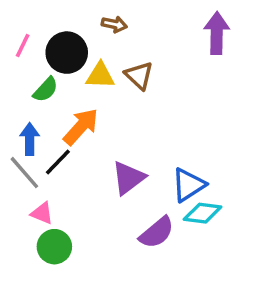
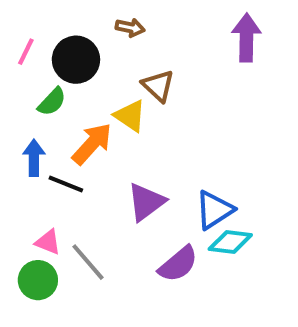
yellow triangle: (100, 76) -> (130, 116), moved, turned 32
black line: (58, 162) -> (66, 184), turned 68
gray line: (24, 173) -> (88, 262), moved
green circle: (54, 247) -> (38, 280), moved

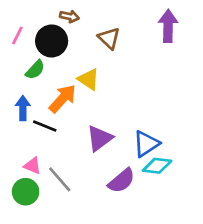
brown arrow: (130, 28) -> (69, 16), moved
brown triangle: (158, 86) -> (109, 38), moved

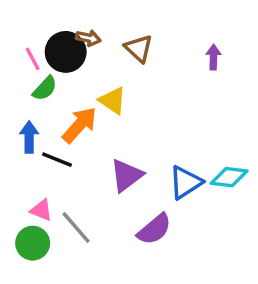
brown arrow: (69, 16) -> (88, 38), moved
purple arrow: (168, 26) -> (213, 57), moved, size x0.6
pink line: (17, 36) -> (33, 59), moved, turned -54
cyan diamond: (157, 166) -> (229, 177), moved

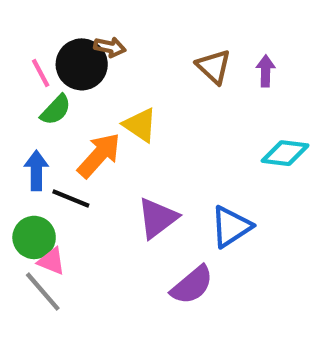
brown triangle: (139, 48) -> (214, 67), moved
cyan diamond: (229, 177) -> (285, 153), moved
gray line: (76, 227) -> (43, 292), moved
green circle: (33, 243) -> (34, 237), moved

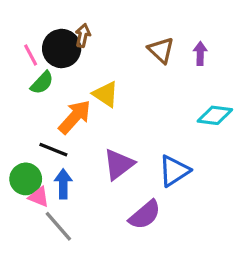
brown arrow: (110, 47) -> (83, 35), turned -90
blue arrow: (36, 170) -> (63, 184), moved
gray line: (43, 292) -> (58, 226), moved

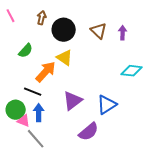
brown arrow: (83, 35) -> (42, 18), moved
black circle: (62, 48) -> (64, 30), moved
pink line: (31, 55) -> (11, 16), moved

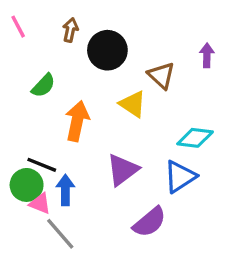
brown triangle: (99, 31) -> (161, 75), moved
yellow triangle: (65, 58) -> (133, 104), moved
cyan diamond: (132, 71) -> (195, 138), moved
orange arrow: (46, 72) -> (77, 121), turned -30
black line: (33, 92) -> (42, 165), moved

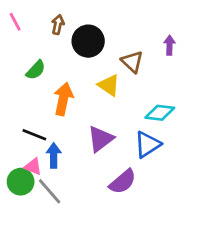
green circle: (27, 185) -> (21, 182), moved

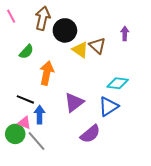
brown arrow: (58, 25) -> (43, 18), size x1.6
yellow triangle: (109, 85) -> (80, 50), moved

